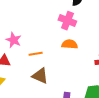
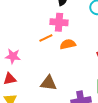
orange line: (36, 54) -> (46, 38), moved

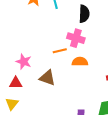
brown triangle: (49, 83) -> (47, 78), moved

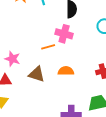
orange semicircle: (80, 62) -> (66, 71), moved

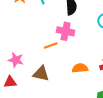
orange semicircle: (66, 71) -> (80, 68), moved

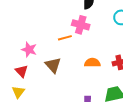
brown triangle: (41, 74) -> (53, 65), turned 30
red triangle: (10, 82) -> (22, 71), turned 48

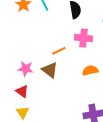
pink cross: (81, 25) -> (83, 38), moved
brown triangle: (53, 65) -> (50, 70), moved

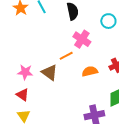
pink cross: (83, 38) -> (82, 39), turned 30
orange line: (59, 51) -> (66, 56), moved

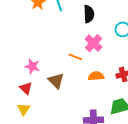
orange line: (66, 56) -> (75, 57), turned 40
brown triangle: (49, 72) -> (56, 81), moved

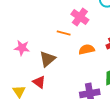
brown triangle: (56, 81) -> (47, 59), turned 42
red triangle: (26, 88) -> (39, 82), moved

